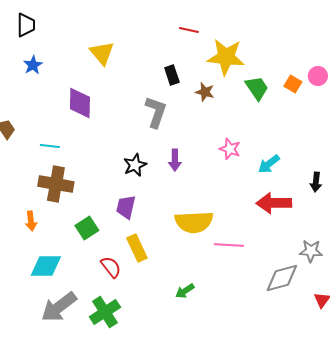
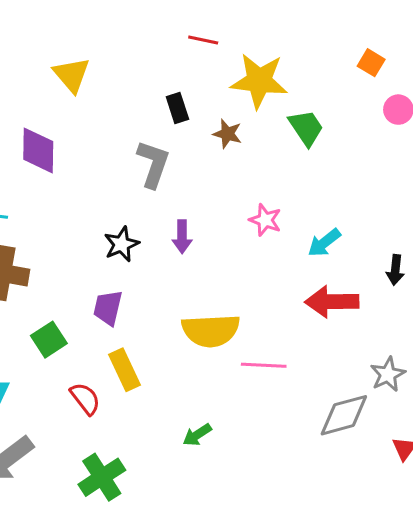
orange square: (293, 84) -> (371, 63), moved
gray star: (311, 251) -> (388, 374), turned -30
green cross: (105, 312) -> (102, 477), moved

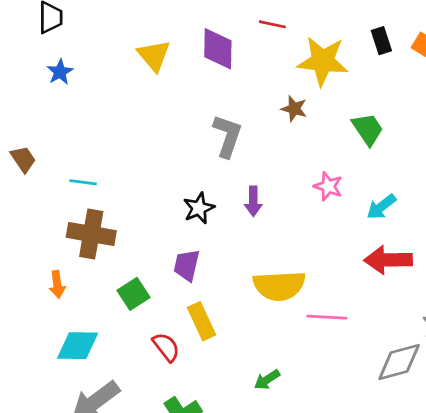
black rectangle: (177, 108) -> (381, 41), moved
green trapezoid: (306, 128) -> (368, 129), moved
purple diamond: (38, 150) -> (218, 49), moved

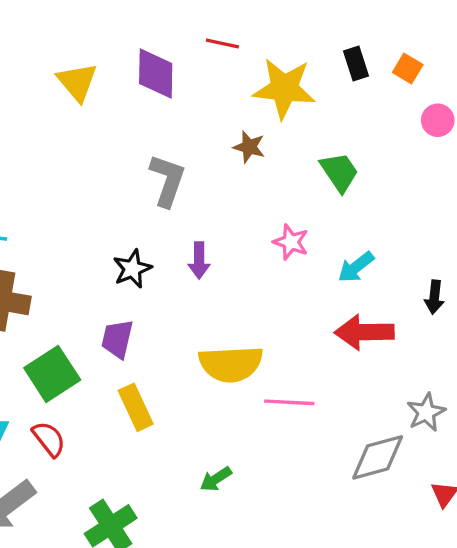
green square: (133, 294) -> (52, 374), size x1.4
red semicircle: (166, 347) -> (49, 439), moved

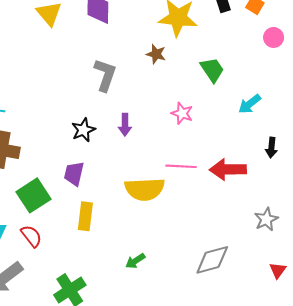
cyan arrow: (356, 267) -> (250, 104), moved
pink line: (289, 402) -> (181, 166), moved
yellow rectangle: (136, 407) -> (85, 216), turned 32
gray diamond: (378, 457) -> (212, 260), moved

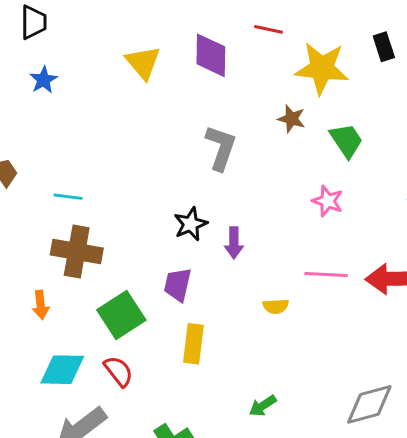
green trapezoid: (212, 70) -> (346, 140), moved
purple arrow: (125, 125) -> (234, 243), moved
yellow semicircle: (145, 189) -> (276, 306), size x0.5

